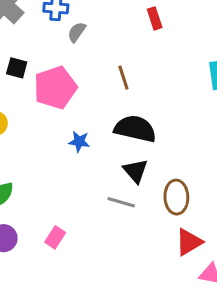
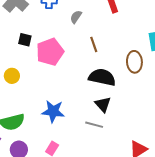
gray semicircle: (77, 32) -> (76, 17), moved
blue star: (79, 142) -> (53, 111), moved, size x1.6
brown ellipse: (176, 197) -> (134, 62), moved

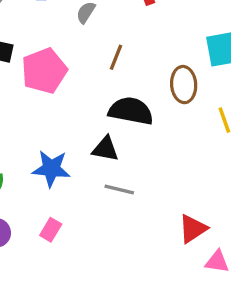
brown line: (94, 44) -> (116, 57), turned 42
black triangle: (103, 104) -> (105, 149), moved, turned -36

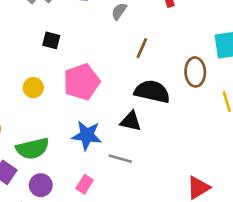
pink pentagon: (44, 71) -> (82, 82), moved
gray line: (119, 189) -> (120, 159), moved

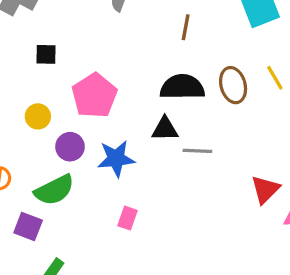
brown line: (142, 48) -> (186, 27), moved
brown ellipse: (195, 72) -> (233, 85), moved
gray line: (120, 159) -> (197, 151), moved
purple circle: (41, 185) -> (70, 147), moved

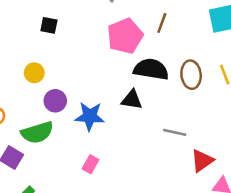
pink pentagon: (94, 96) -> (125, 36), moved
gray line: (197, 151) -> (175, 132), moved

